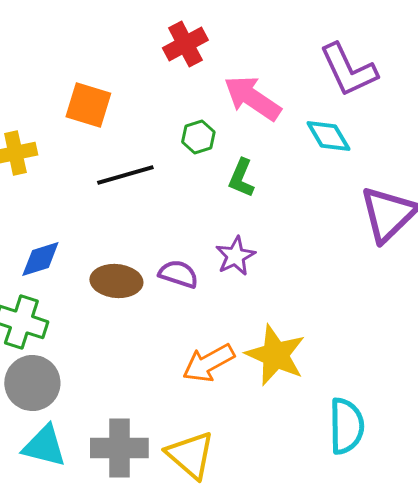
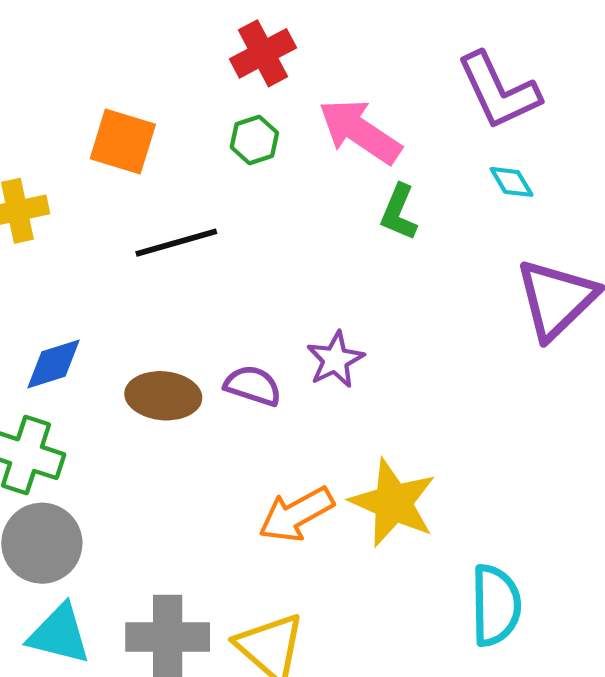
cyan diamond: (328, 136) -> (512, 182), moved, size x0.7
green hexagon: (198, 137) -> (254, 140), moved
green L-shape: (241, 178) -> (399, 212), moved

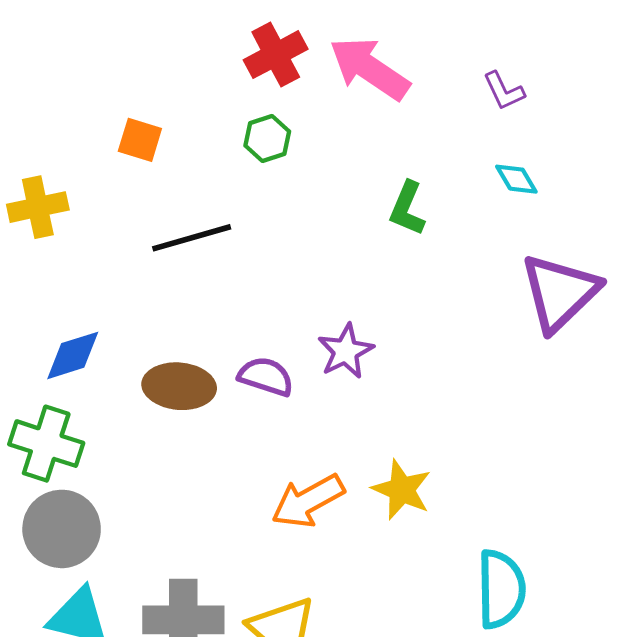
purple L-shape: (499, 91) -> (504, 91), size x0.5
pink arrow: (360, 131) -> (369, 69), moved
orange square: (123, 141) -> (140, 140), size x0.7
yellow star: (393, 503) -> (402, 490), size x0.7

